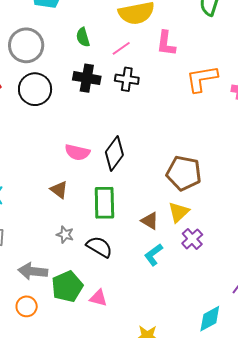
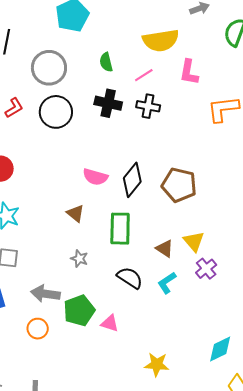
brown pentagon: (184, 173) -> (179, 185), moved
yellow triangle: (179, 212) -> (194, 241), turned -30
black semicircle: (99, 247) -> (130, 278), moved

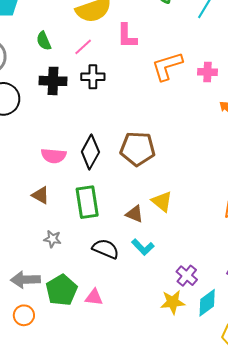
purple cross: (206, 269) -> (187, 276), moved
cyan L-shape: (167, 283) -> (143, 247), turned -90
yellow star: (157, 364) -> (173, 302), moved

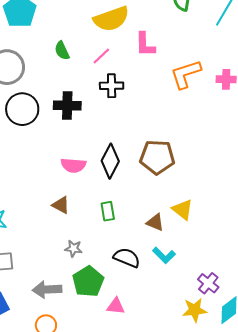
black cross: (53, 81) -> (67, 105), moved
green rectangle: (87, 202) -> (108, 211), size x0.6
green pentagon: (61, 290) -> (88, 281), moved

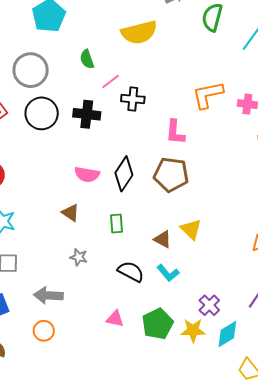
pink L-shape: (145, 44) -> (175, 132), moved
pink line: (101, 56) -> (111, 82), moved
green pentagon: (88, 281) -> (158, 324), moved

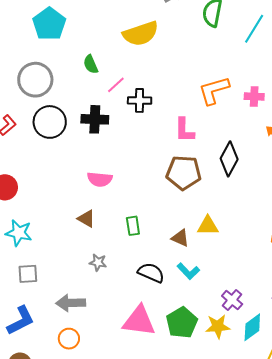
black diamond: (124, 174) -> (229, 159), moved
yellow triangle: (191, 229) -> (208, 226), turned -40
pink triangle: (115, 319) -> (139, 321), size x1.8

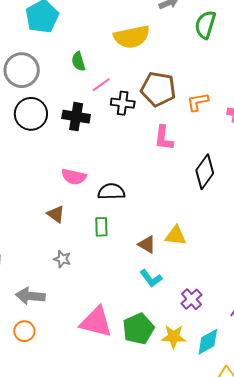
orange L-shape: (214, 90) -> (198, 102), size x0.7
brown pentagon: (184, 173) -> (158, 89), moved
black semicircle: (151, 273) -> (111, 192), moved, turned -32
purple cross: (232, 300) -> (192, 299), moved

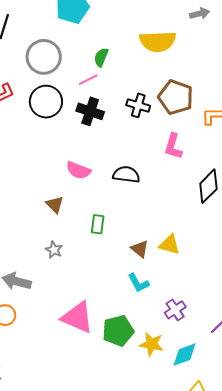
green semicircle: (78, 61) -> (101, 57), turned 30
pink line: (101, 85) -> (88, 80), moved
black semicircle: (111, 192) -> (126, 174), moved

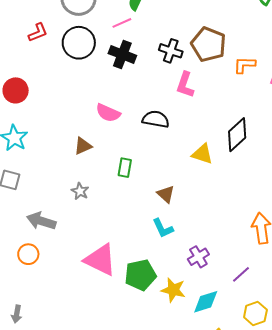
pink L-shape: (173, 146) -> (185, 85), moved
brown triangle: (55, 205) -> (83, 146), turned 48
yellow triangle: (170, 245) -> (202, 154), moved

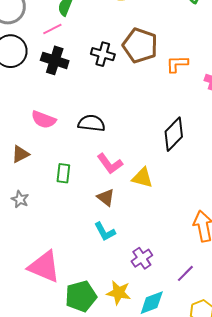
pink L-shape: (185, 85) -> (110, 164), moved, turned -52
yellow triangle: (202, 154) -> (142, 178), moved
green pentagon: (140, 275) -> (81, 296), moved

